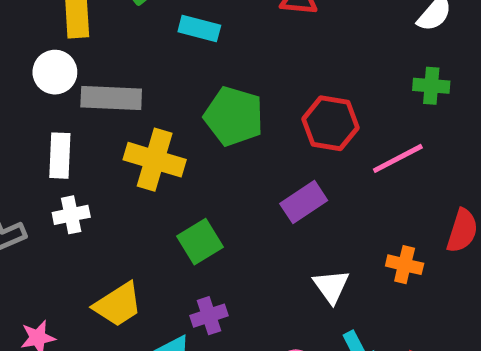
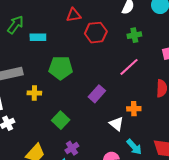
red hexagon: (330, 123) -> (96, 33), moved
yellow cross: (155, 160) -> (34, 93), size x0.6
orange cross: (405, 265) -> (134, 109), moved

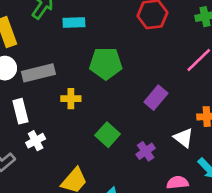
purple cross: (72, 148) -> (146, 151), moved

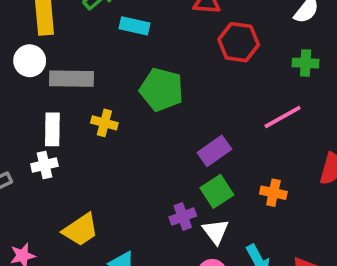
white rectangle: (20, 111) -> (52, 129), moved
green square: (108, 135) -> (217, 191), moved
white triangle: (184, 138) -> (216, 231), moved

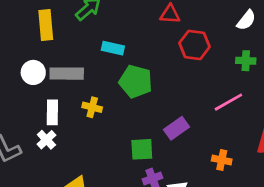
cyan rectangle: (134, 26) -> (113, 48), moved
white circle: (30, 61) -> (33, 72), moved
white cross: (44, 165) -> (46, 140), turned -30
green square: (217, 191) -> (142, 149), moved, turned 30

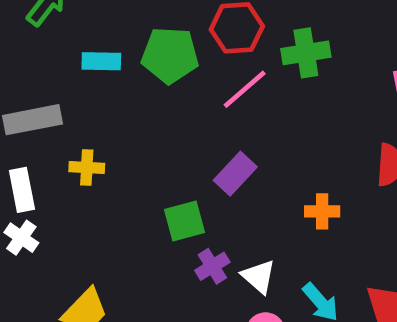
green cross: (246, 61) -> (306, 53), moved, size x1.4
green pentagon: (136, 82) -> (170, 55), moved
pink line: (228, 102) -> (245, 89), moved

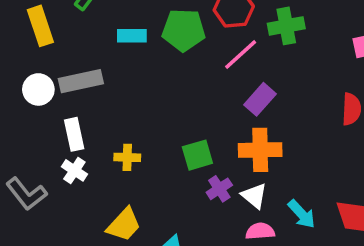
yellow cross: (87, 167) -> (127, 157), moved
purple rectangle: (235, 174) -> (260, 99), moved
orange cross: (322, 211) -> (260, 150), moved, size x1.6

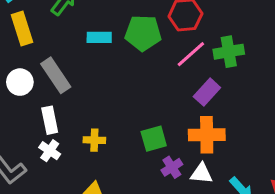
green cross: (286, 26) -> (229, 52), moved
gray rectangle: (81, 81) -> (56, 75), turned 68
white triangle: (254, 196) -> (201, 173), turned -35

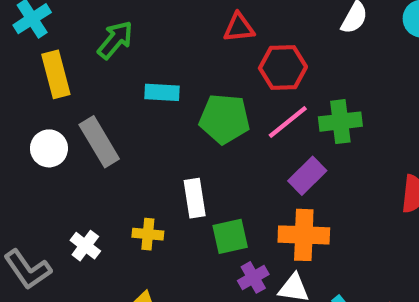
green pentagon: (143, 33) -> (224, 119), moved
white rectangle: (50, 120) -> (195, 198), moved

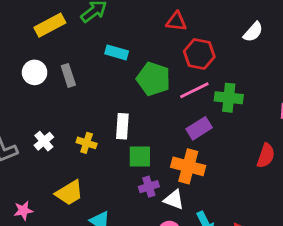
yellow rectangle: (56, 74) -> (50, 25), turned 64
gray rectangle: (99, 142) -> (68, 75), size x0.7

